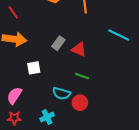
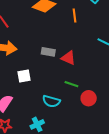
gray rectangle: (58, 43) -> (48, 52), turned 64
red circle: (80, 103) -> (89, 98), moved

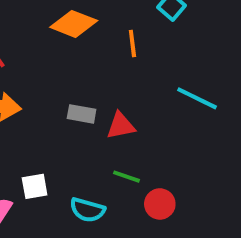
red triangle: (68, 58) -> (121, 126), turned -35
white square: (24, 76) -> (35, 186), moved

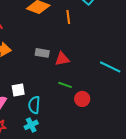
cyan line: (197, 98) -> (110, 67), moved
cyan semicircle: (87, 210) -> (34, 105), moved, turned 78

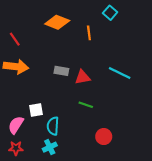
cyan line: (110, 67) -> (120, 73), moved
red circle: (82, 99) -> (104, 137), moved

